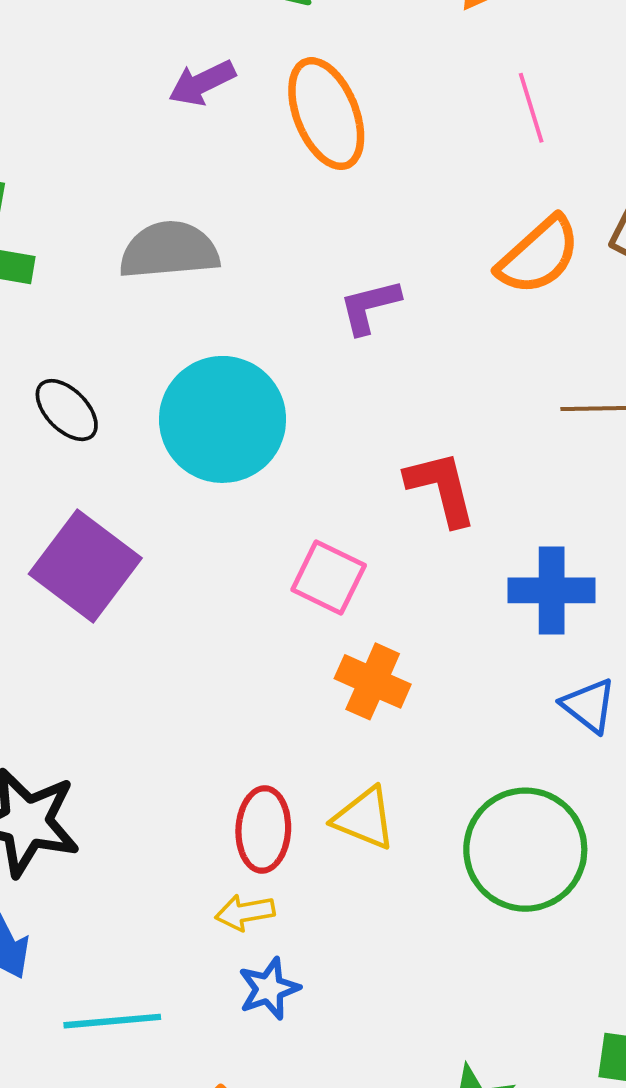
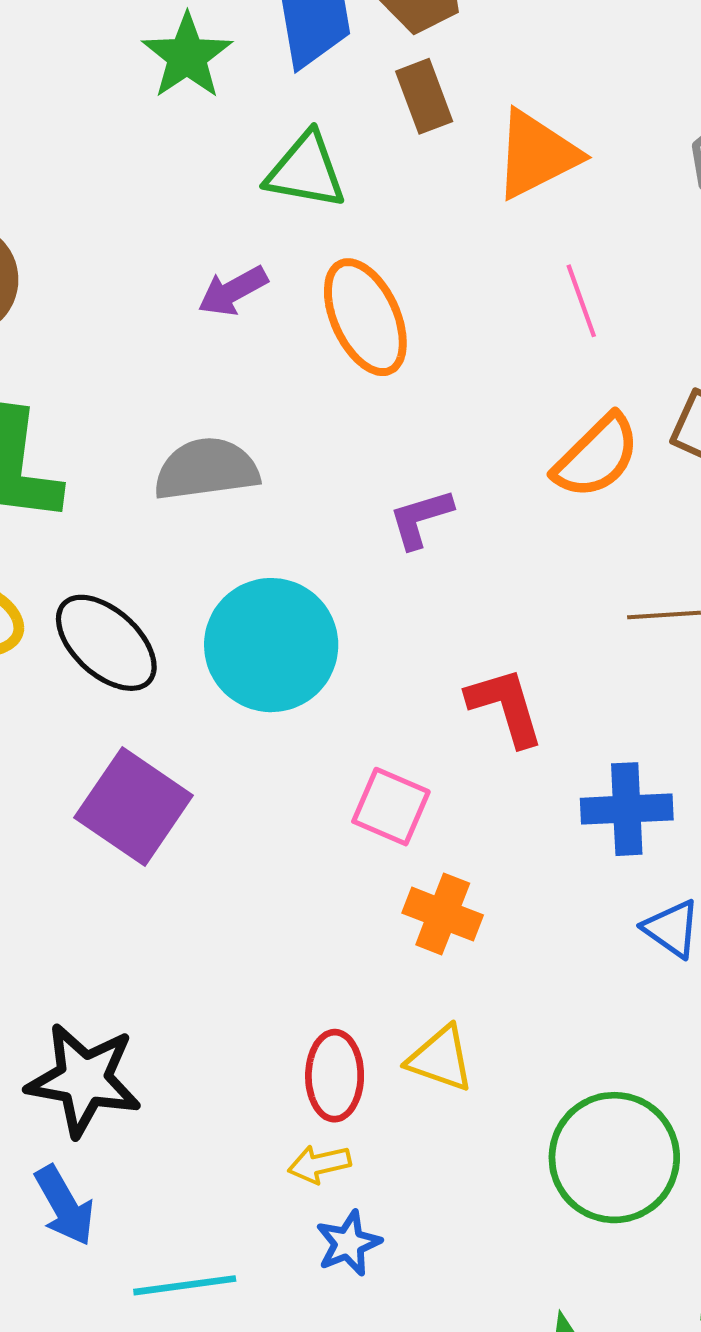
black ellipse: (67, 410) -> (106, 643), size x1.5
green circle: (525, 850) -> (614, 1158), moved

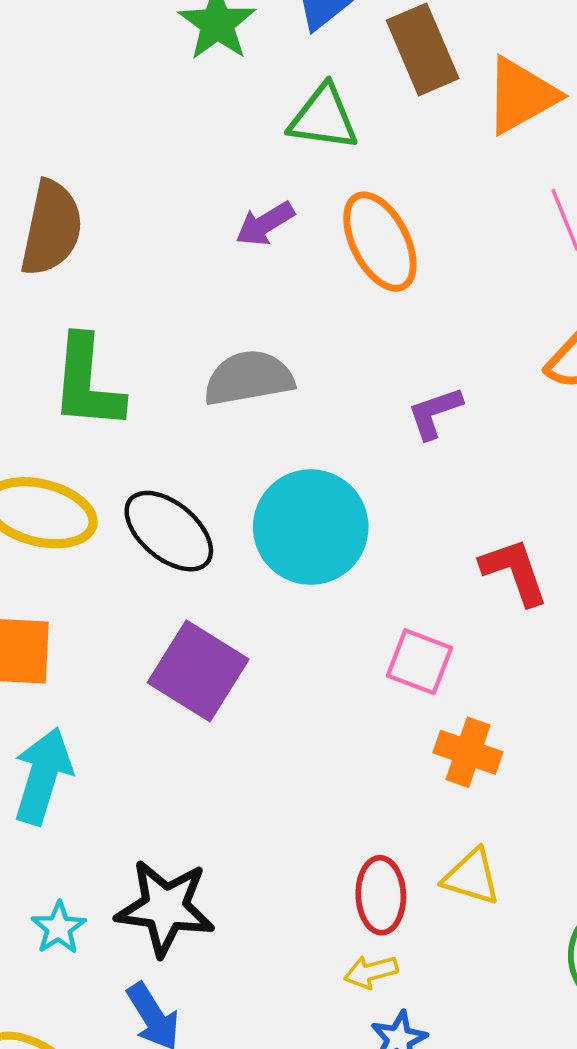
brown rectangle: (424, 96) -> (423, 49), size x1.4

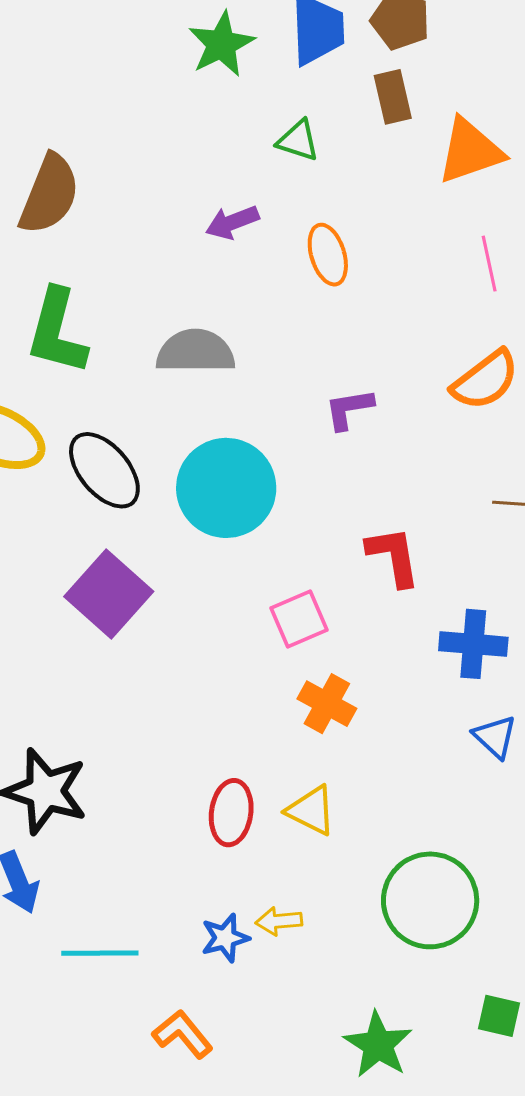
brown rectangle: (423, 49) -> (393, 97), size x0.7
green triangle: (323, 118) -> (298, 140), size x0.7
orange ellipse: (380, 242) -> (328, 255), size x0.7
pink square: (420, 662) -> (299, 619), turned 36
yellow arrow: (371, 972) -> (279, 921), moved

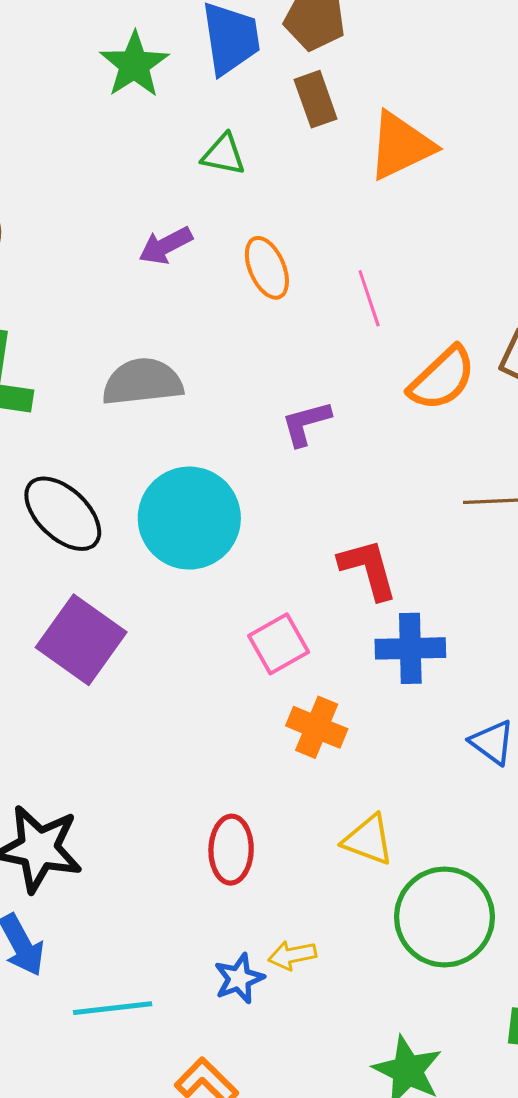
pink line: (489, 264) -> (369, 298), moved
blue cross: (473, 644) -> (410, 648), moved
yellow triangle: (311, 810) -> (368, 840), moved

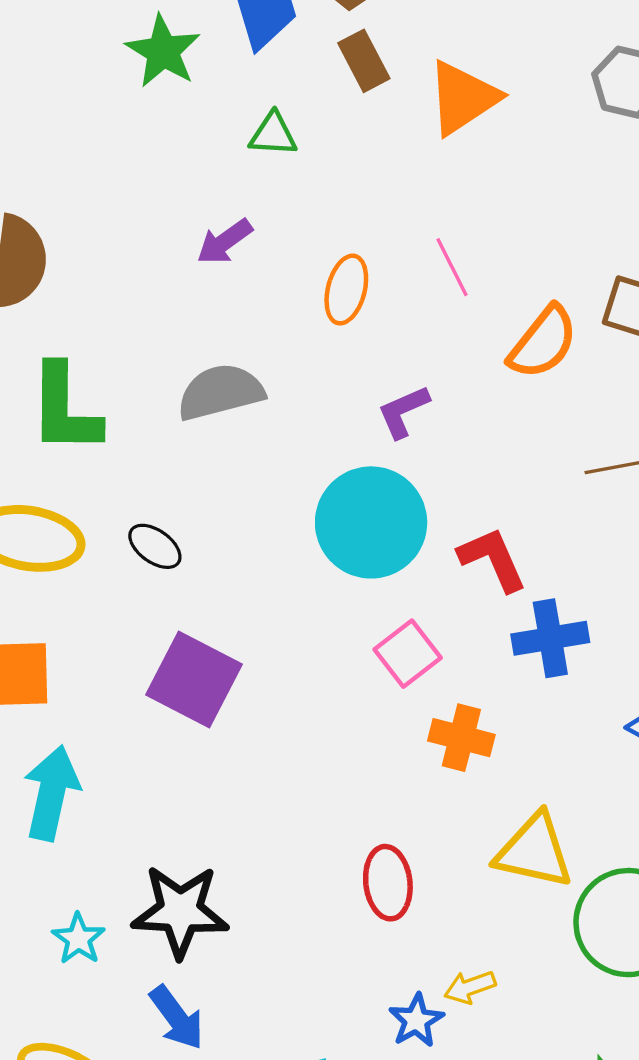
orange ellipse: (267, 268) -> (346, 290), moved, turned 46
black ellipse: (63, 514) -> (155, 546), size x0.6
cyan circle: (189, 518) -> (371, 522), moved
yellow triangle: (368, 840) -> (534, 851), size x1.4

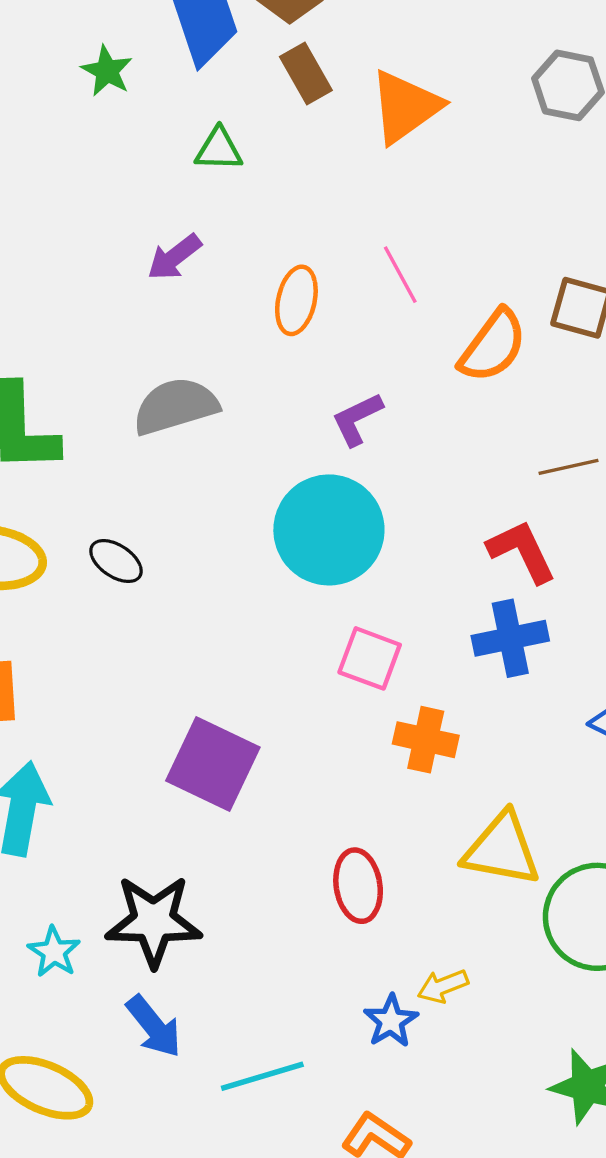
green star: (163, 51) -> (107, 71), size x0.7
red L-shape: (493, 559) -> (522, 551), moved
pink square: (408, 654) -> (370, 658), turned -30
purple square: (194, 679) -> (213, 764), moved

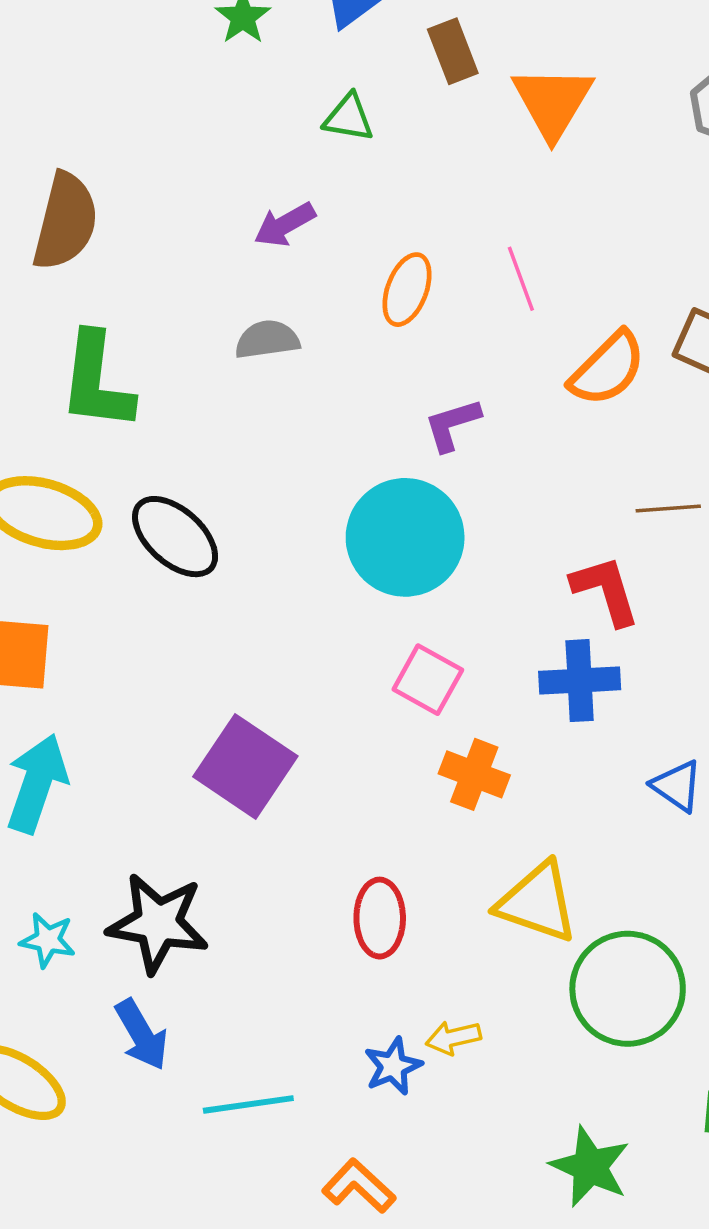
orange triangle: (405, 107) -> (553, 102), turned -32
gray semicircle: (176, 406) -> (267, 340), moved, size x0.7
black ellipse: (116, 561) -> (175, 537), size x1.6
cyan star: (54, 952) -> (48, 940), turned -30

